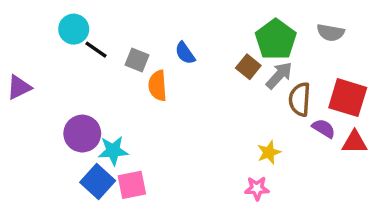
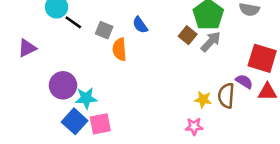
purple triangle: (19, 87) -> (27, 48), moved
brown semicircle: (300, 99) -> (226, 96), moved
yellow star: (269, 152) -> (203, 99), turned 30

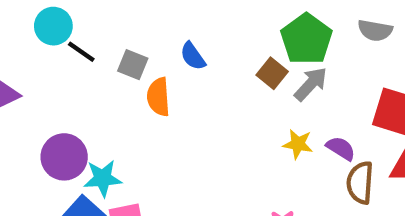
purple semicircle: (244, 81) -> (341, 148), moved
brown semicircle: (226, 96) -> (360, 183), moved
yellow star: (203, 99) -> (298, 144), moved

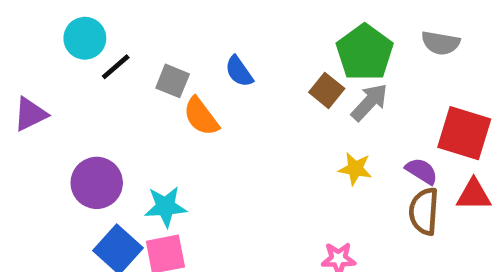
black line: (81, 52) -> (116, 67), turned -76
orange semicircle: (158, 97) -> (201, 116), turned -33
purple semicircle: (341, 148) -> (422, 171), moved
cyan star: (103, 178) -> (165, 207), moved

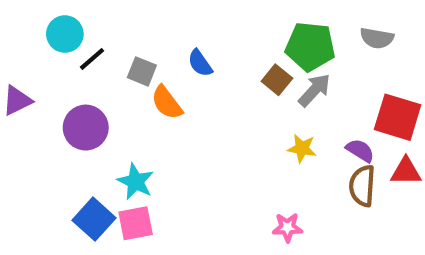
green pentagon: (365, 52) -> (310, 46), turned -30
purple circle: (97, 183) -> (86, 128), moved
cyan star: (165, 207) -> (136, 182), turned 30

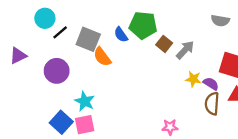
green pentagon: (310, 46) -> (143, 25), moved
gray square: (142, 71) -> (88, 39), size x1.5
yellow star: (302, 148) -> (193, 79), moved

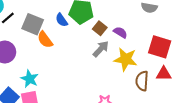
gray arrow: (185, 50) -> (101, 49), moved
yellow star: (193, 79) -> (126, 59), size x1.6
purple semicircle: (211, 84) -> (120, 32), moved

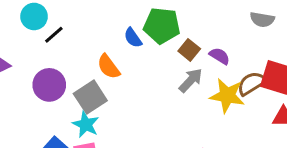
gray square: (33, 24) -> (90, 97), moved, turned 35
brown semicircle: (142, 81) -> (252, 83), moved, turned 54

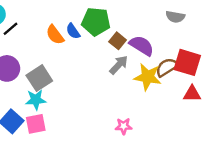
purple semicircle: (220, 56) -> (142, 46), size x1.5
orange semicircle: (109, 67) -> (55, 35), moved
cyan star: (86, 124) -> (36, 100), turned -30

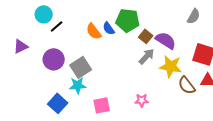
gray semicircle: (175, 17) -> (194, 16), turned -70
brown semicircle: (167, 67) -> (187, 85), moved, turned -96
pink square: (36, 124) -> (102, 105), moved
pink star: (124, 126) -> (142, 100), moved

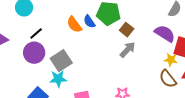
black line: (57, 26) -> (36, 34), moved
purple semicircle: (166, 40) -> (165, 34), moved
yellow star: (171, 66) -> (171, 60), moved, size x0.6

